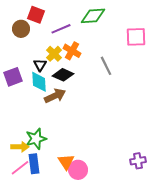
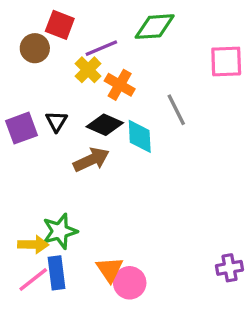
yellow cross: (54, 54) -> (88, 70), moved
black triangle: (40, 65) -> (56, 121), moved
cyan diamond: (39, 82) -> (140, 136), moved

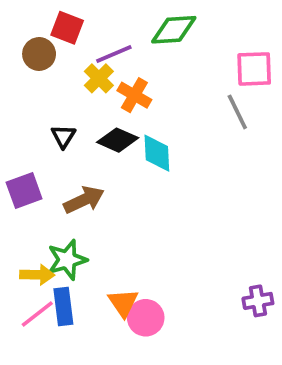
gray line: (176, 110) -> (237, 112), moved
purple square: (22, 128) -> (24, 191), moved
brown arrow: (91, 160) -> (84, 200), moved

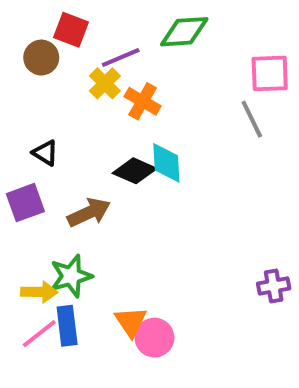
black triangle: (63, 136) -> (45, 153), moved, turned -30
black diamond: (118, 140) -> (135, 171), moved
purple cross: (258, 301) -> (274, 286), moved

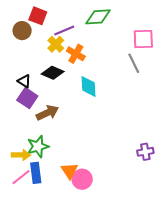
black diamond: (135, 171) -> (53, 73), moved
purple square: (25, 203) -> (27, 98), moved, turned -36

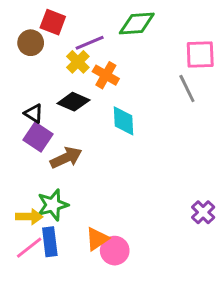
purple cross: (145, 152) -> (203, 212), turned -35
orange triangle: (69, 171) -> (97, 239), turned 30

